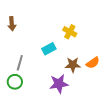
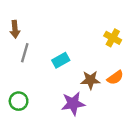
yellow cross: (70, 32) -> (113, 38), moved
gray line: (20, 63) -> (25, 53), moved

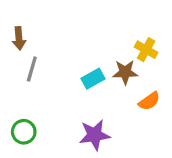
cyan rectangle: (61, 60) -> (93, 79), moved
brown star: (90, 80) -> (125, 72), moved

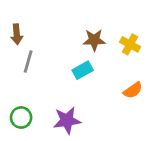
brown star: (125, 72) -> (94, 40), moved
purple star: (95, 135) -> (67, 120), moved

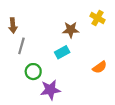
yellow cross: (130, 44) -> (97, 18), moved
green circle: (21, 117) -> (33, 72), moved

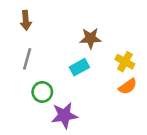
yellow cross: (97, 18) -> (125, 62), moved
brown arrow: (13, 25) -> (26, 20), moved

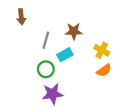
gray line: (27, 59) -> (46, 40), moved
green circle: (42, 92) -> (46, 69), moved

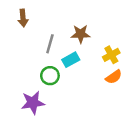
yellow cross: (102, 50) -> (111, 55), turned 32
purple star: (53, 94) -> (33, 103), moved

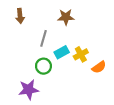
brown star: (81, 34) -> (66, 17), moved
yellow cross: (111, 55) -> (81, 54), moved

